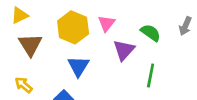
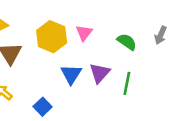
purple triangle: (124, 50) -> (100, 73), moved
blue triangle: (78, 66) -> (71, 74), moved

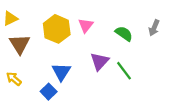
blue triangle: (71, 74) -> (61, 72), moved
green line: (127, 83) -> (124, 71), turned -48

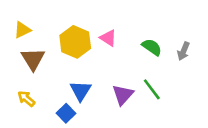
pink triangle: (86, 25) -> (108, 38), turned -35
gray arrow: (154, 28) -> (184, 51), moved
purple triangle: (100, 61) -> (123, 95), moved

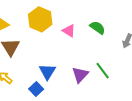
yellow hexagon: (75, 42) -> (40, 19), moved
green semicircle: (152, 47) -> (97, 28), moved

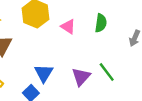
green semicircle: (97, 28) -> (101, 23), turned 63

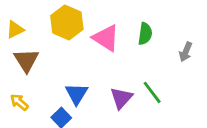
pink triangle: (68, 27) -> (106, 38), size x1.5

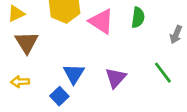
green line: (152, 92) -> (163, 73), moved
yellow arrow: (19, 102) -> (20, 82), turned -42

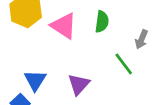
green line: (163, 73) -> (124, 64), moved

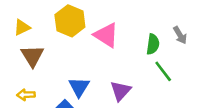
green semicircle: (102, 22) -> (153, 44), moved
gray arrow: (141, 39) -> (180, 35), moved, turned -54

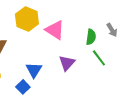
purple triangle: (120, 91) -> (67, 63), moved

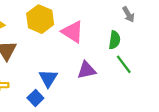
gray arrow: (112, 30) -> (128, 14), moved
purple triangle: (67, 63) -> (87, 70), turned 36

